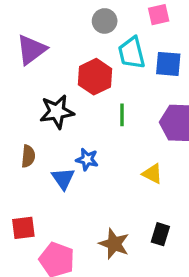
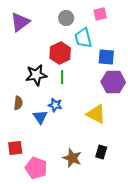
purple triangle: (31, 50) -> (20, 22), moved
blue square: (168, 64) -> (106, 57), moved
green line: (122, 115) -> (62, 77), moved
yellow triangle: (152, 174) -> (96, 114), size x1.5

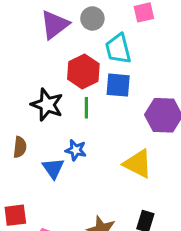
purple triangle: (20, 22) -> (55, 25), moved
blue square: (106, 57) -> (118, 85), moved
black star: (36, 75) -> (47, 105), turned 30

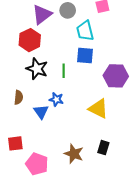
red hexagon: (83, 71) -> (30, 40), moved

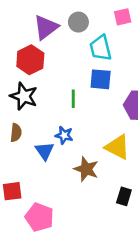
black star: (37, 69) -> (24, 96), moved
brown star: (74, 154) -> (86, 169), moved

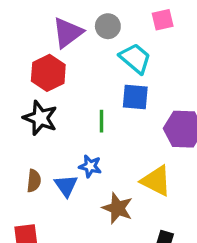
cyan trapezoid: (101, 48) -> (135, 58), turned 144
brown semicircle: (16, 133) -> (34, 181), moved

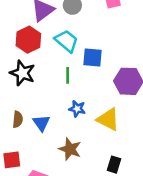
cyan trapezoid: (135, 58) -> (66, 41), moved
blue star: (90, 166) -> (77, 109), moved
brown star: (118, 208) -> (70, 149), moved

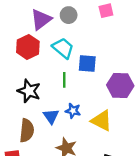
black star: (22, 73) -> (29, 91), moved
brown semicircle: (18, 119) -> (27, 131), moved, size x1.5
blue triangle: (41, 123) -> (51, 116), moved

